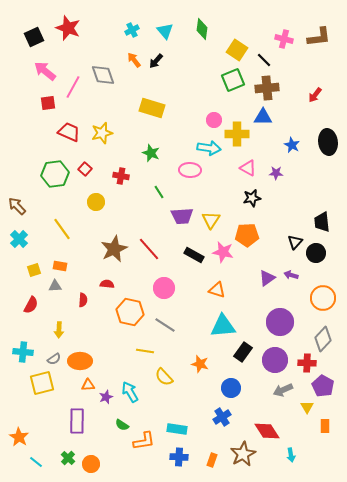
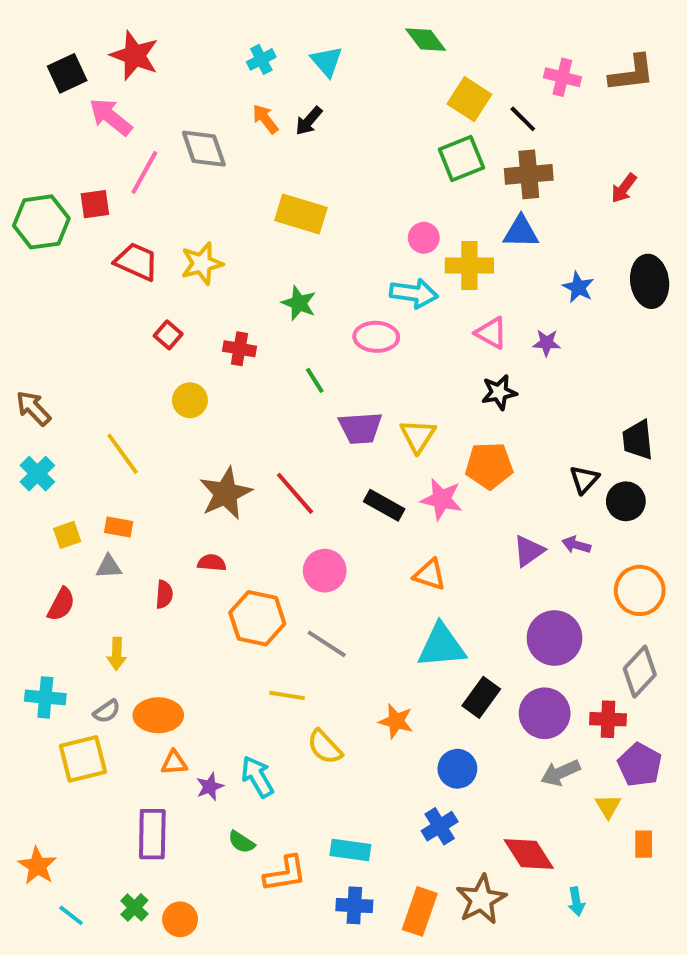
green diamond: (202, 29) -> (426, 40), moved, turned -45
pink arrow: (45, 71) -> (111, 117), moved
green hexagon: (55, 174) -> (41, 222), moved
orange rectangle: (212, 460) -> (420, 911), size x1.6

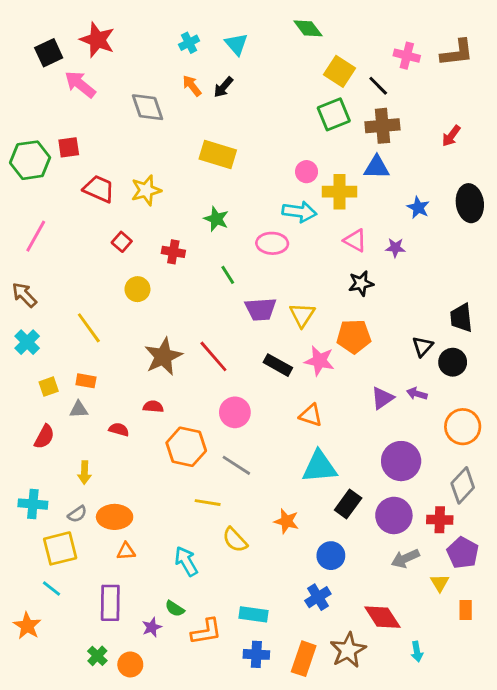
pink line: (144, 172) -> (36, 236), moved
red semicircle: (164, 594) -> (119, 430), turned -78
purple star: (210, 787) -> (152, 627), moved
cyan line: (71, 915) -> (52, 589), moved

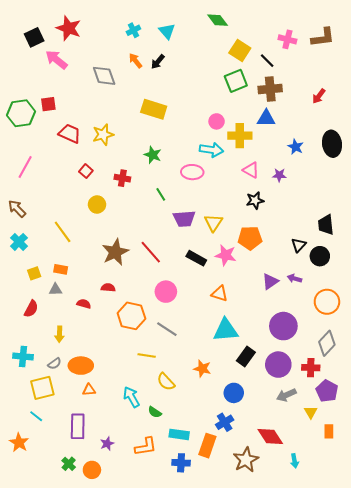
green semicircle: (175, 609) -> (155, 412), moved
orange rectangle: (304, 659) -> (207, 446), moved

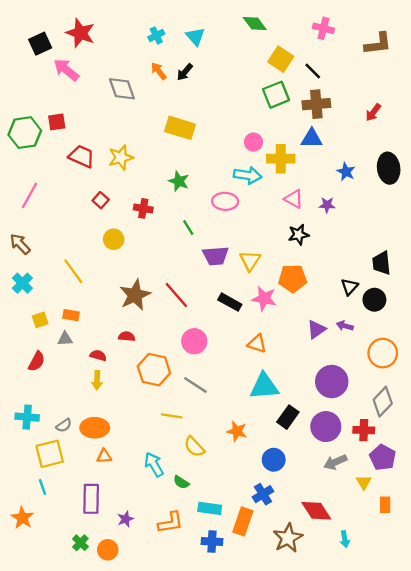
pink cross: (287, 39) -> (323, 28), moved
yellow arrow: (60, 334) -> (97, 380), moved
cyan line: (36, 416) -> (43, 487), turned 32

